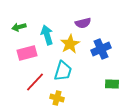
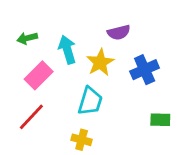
pink rectangle: (27, 53) -> (39, 75), turned -30
red line: (35, 82) -> (31, 117), moved

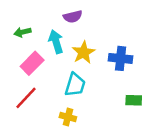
purple semicircle: (119, 32) -> (73, 17), moved
blue cross: (145, 70) -> (121, 58), turned 30

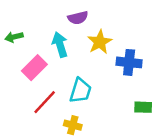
green arrow: (22, 32) -> (14, 37), moved
yellow star: (83, 52) -> (100, 42), moved
red line: (26, 98) -> (45, 102), moved

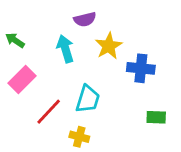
green arrow: (14, 37) -> (15, 40), turned 48
pink rectangle: (34, 68) -> (22, 79), moved

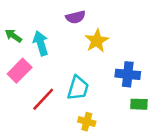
cyan arrow: (65, 49) -> (41, 43), moved
blue cross: (141, 68) -> (128, 74), moved
yellow cross: (79, 137) -> (87, 122), moved

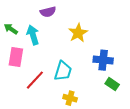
purple semicircle: (76, 17) -> (48, 12), moved
pink rectangle: (20, 71) -> (16, 57), turned -36
green rectangle: (139, 104) -> (112, 84), turned 32

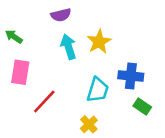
cyan arrow: (33, 35) -> (69, 47), moved
cyan trapezoid: (63, 71) -> (98, 90), moved
yellow cross: (70, 98) -> (89, 124), turned 32

